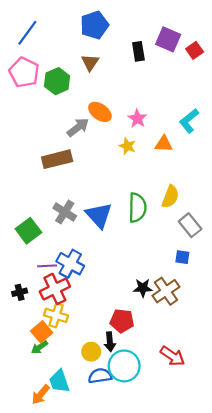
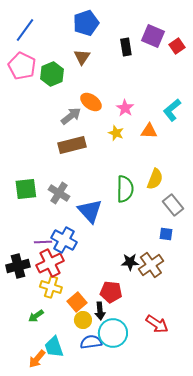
brown rectangle: (57, 159) -> (72, 145), moved
blue triangle: (99, 215) -> (90, 211), moved
green square: (28, 231) -> (26, 189), moved, turned 30
black cross: (20, 292) -> (18, 266), size x1.6
orange square: (42, 332) -> (77, 302), moved

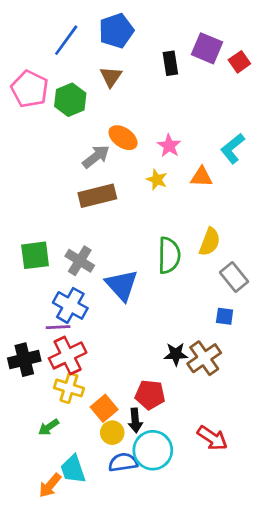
blue line: (25, 30) -> (66, 40), moved
blue cross: (64, 240) -> (70, 305), moved

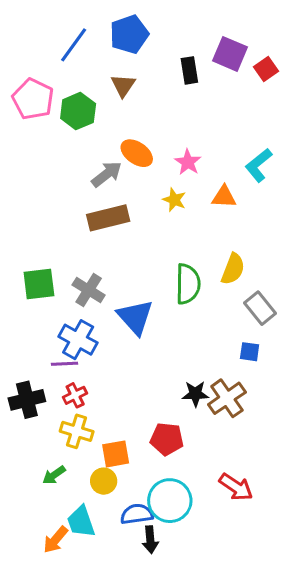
red cross: (68, 355) -> (75, 395), size x0.6
orange square: (104, 408) -> (116, 454), turned 30
black arrow: (135, 420) -> (150, 540), moved
yellow circle: (112, 433) -> (104, 481), moved

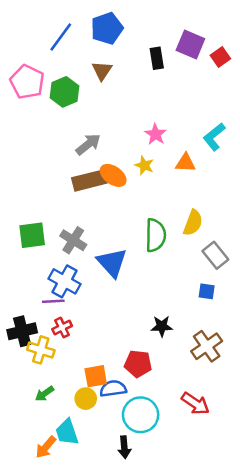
orange ellipse: (137, 153) -> (113, 175), moved
brown cross: (227, 398) -> (207, 346), moved
yellow cross: (77, 431) -> (41, 350), moved
blue semicircle: (137, 514) -> (113, 389), moved

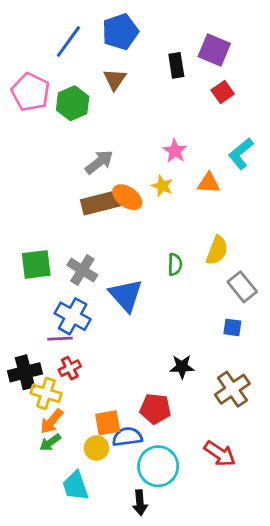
red square: (220, 57) -> (223, 92), moved
green semicircle: (156, 235) -> (175, 264), size x0.6
orange arrow: (46, 447) -> (52, 421), moved

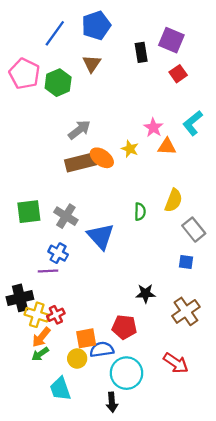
pink star: (175, 151) -> (153, 128), moved
blue cross: (73, 316) -> (58, 253), size x0.7
red cross: (70, 368) -> (56, 315), moved

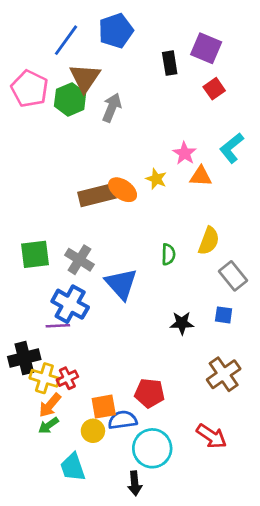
brown triangle: (92, 64) -> (85, 78), moved, size x1.4
gray arrow: (79, 130) -> (112, 108), moved, turned -30
blue cross: (58, 253) -> (70, 304), size x1.5
black star: (146, 293) -> (182, 323), moved

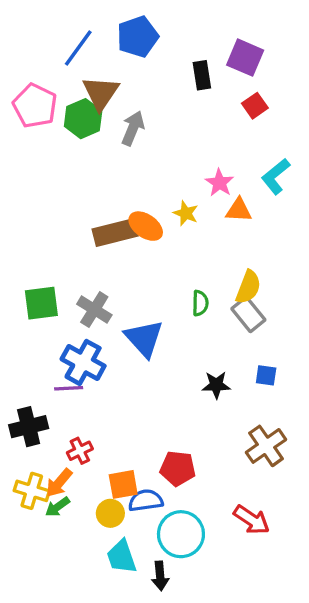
gray rectangle: (233, 276) -> (248, 314), moved
yellow cross: (44, 378) -> (32, 491), moved
cyan trapezoid: (73, 467) -> (122, 557), moved

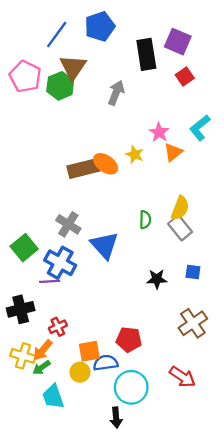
black rectangle: (202, 75) -> (146, 54), size x1.5
gray arrow: (133, 128) -> (116, 93), moved
orange triangle: (239, 210) -> (173, 152), turned -42
green square: (41, 303) -> (24, 248), moved, turned -32
cyan trapezoid: (122, 557) -> (53, 397), moved

